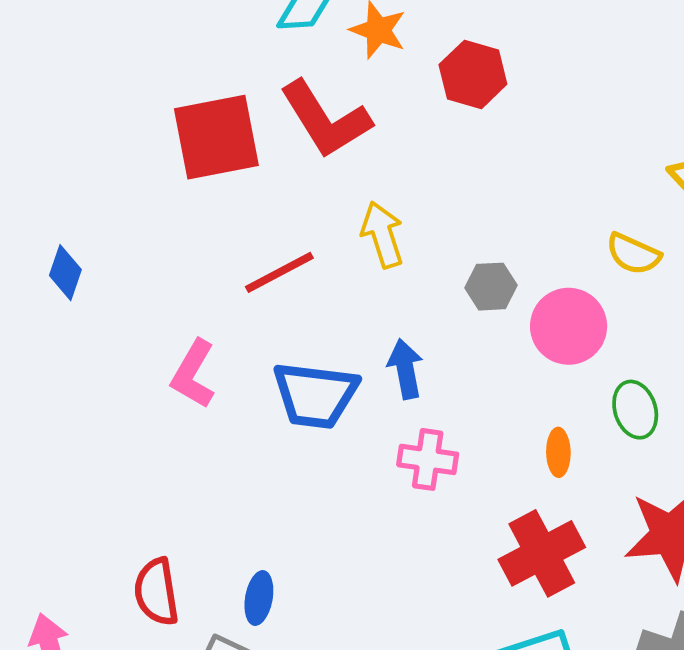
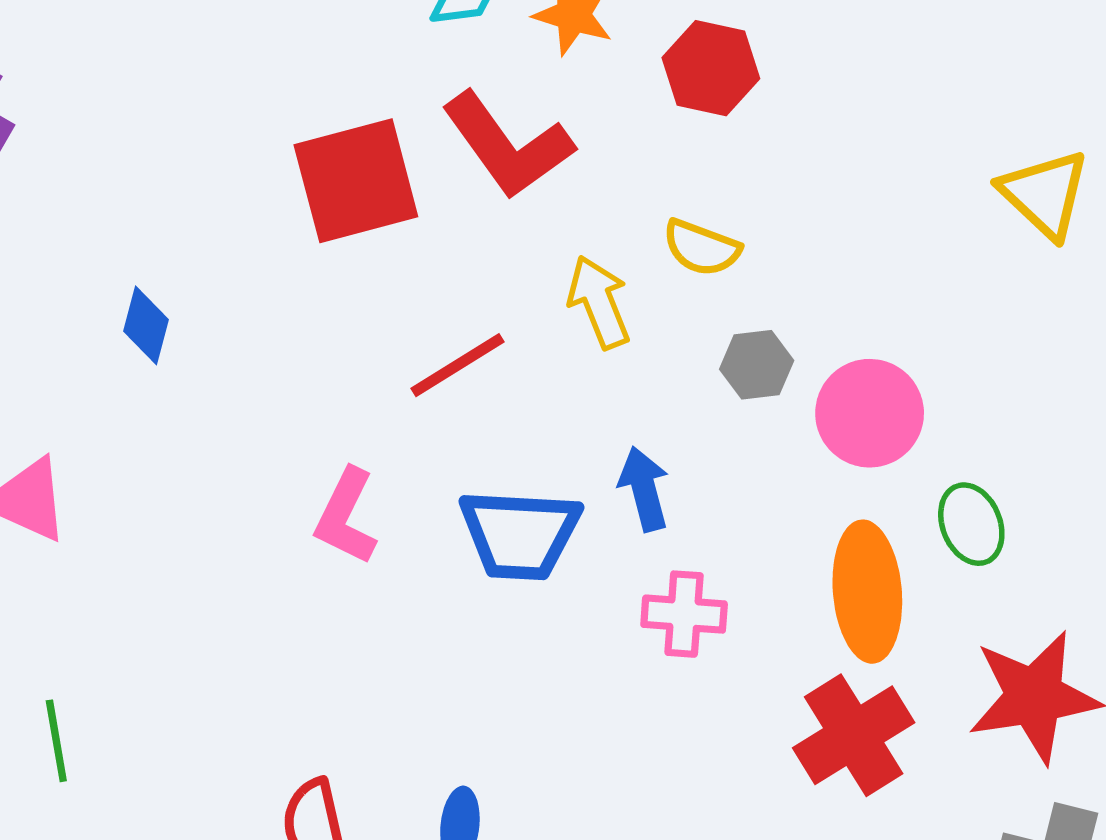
yellow semicircle: (633, 254) -> (702, 248), moved
blue diamond: (65, 273) -> (146, 325), moved
orange ellipse: (558, 452) -> (867, 592), size x2.0

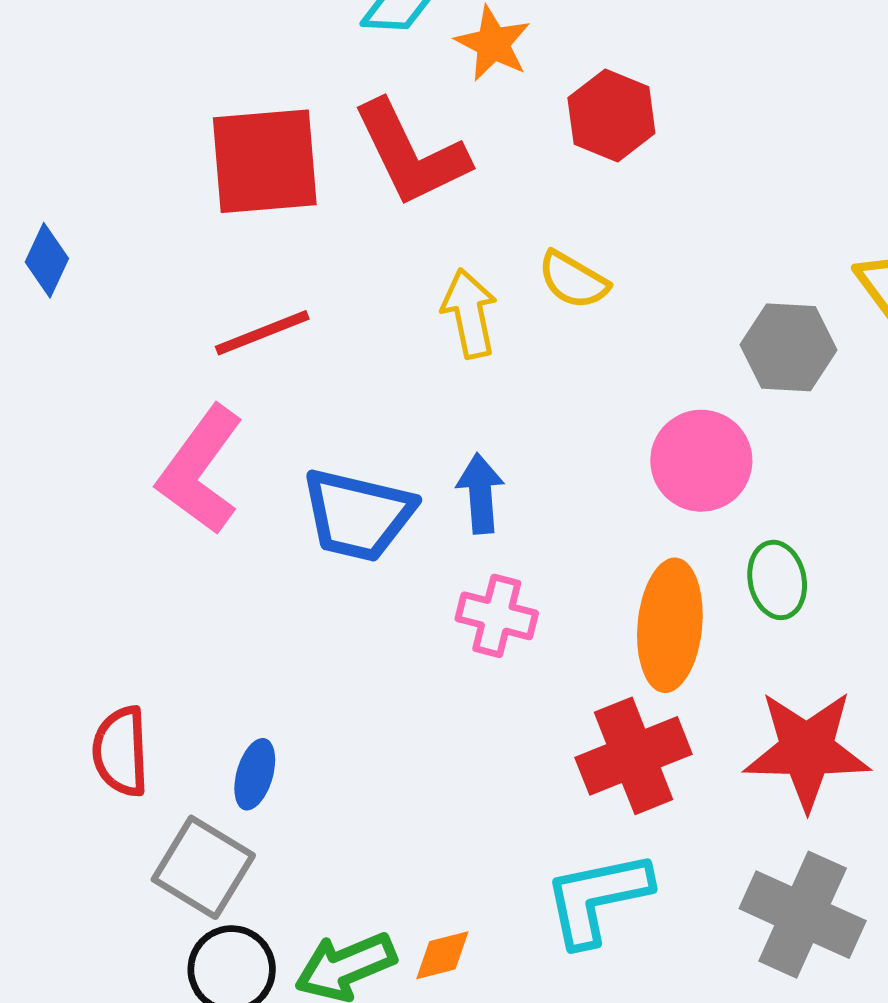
red line: (458, 365) -> (262, 333), moved
gray hexagon: (757, 365) -> (789, 347), moved, size x1.4
pink L-shape: (346, 516) -> (200, 470), size x1.4

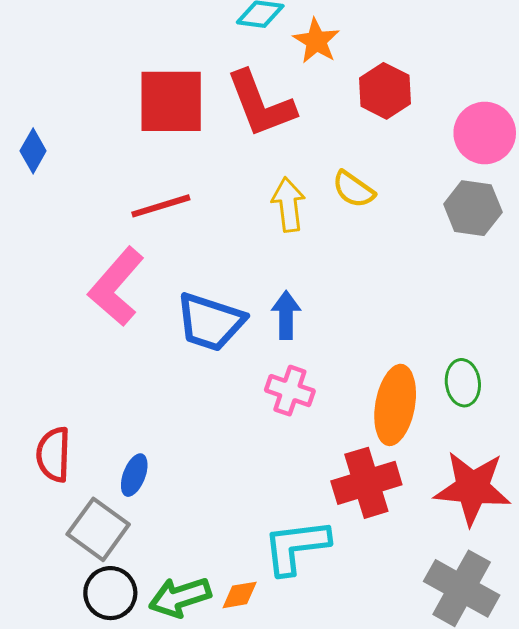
gray hexagon: (789, 347) -> (473, 208), moved
pink circle: (701, 461) -> (485, 133), moved
cyan L-shape: (597, 898) -> (296, 547), moved

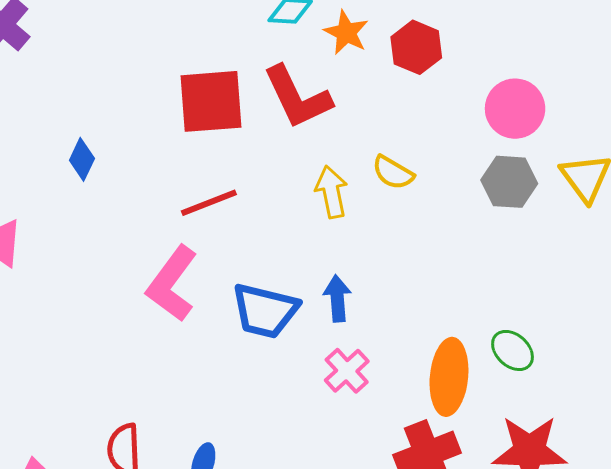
red hexagon: (385, 91) -> (416, 47), moved
green ellipse: (463, 383) -> (512, 350), turned -36
pink cross: (290, 391) -> (347, 371), turned 33

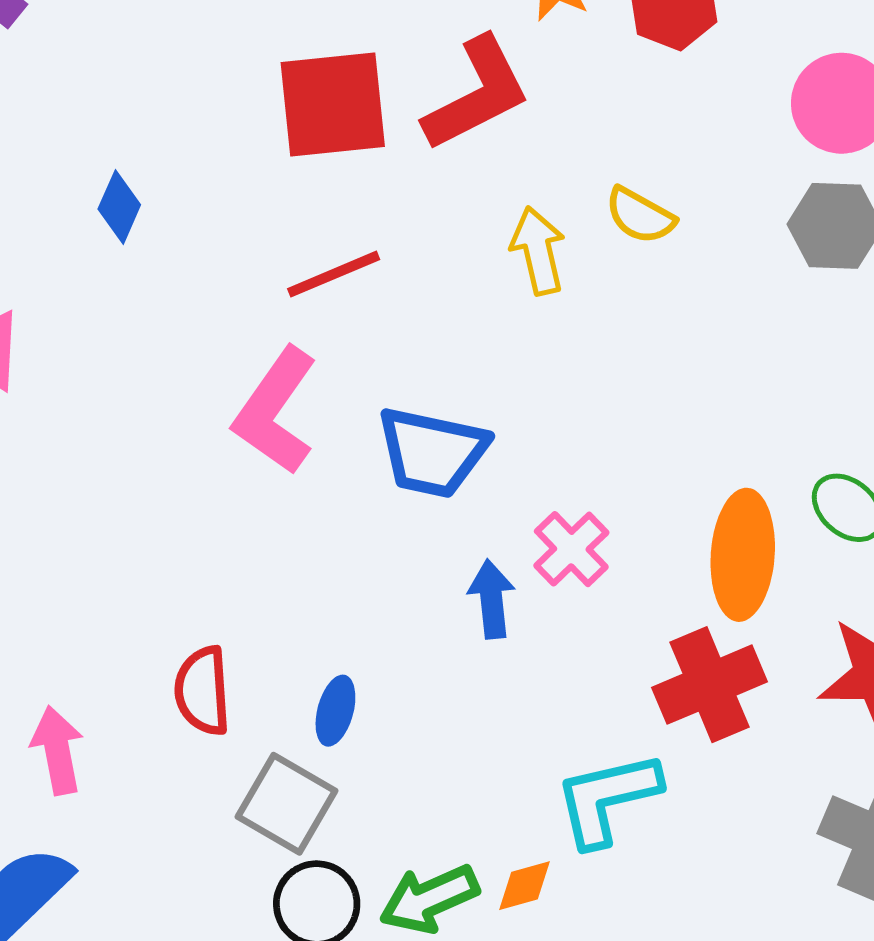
red L-shape: (297, 97) -> (477, 94), turned -90
blue arrow: (337, 298) -> (492, 599), moved

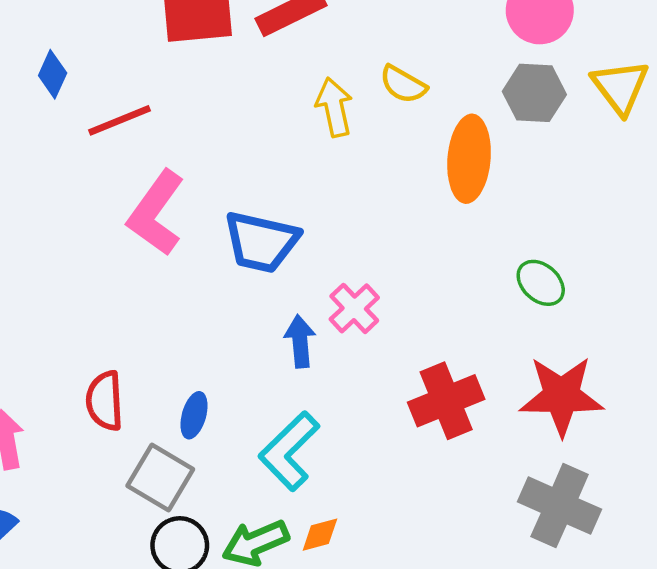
red line: (334, 274) -> (119, 120), moved
orange ellipse: (743, 555) -> (469, 159), moved
cyan L-shape: (607, 799) -> (289, 451), moved, turned -32

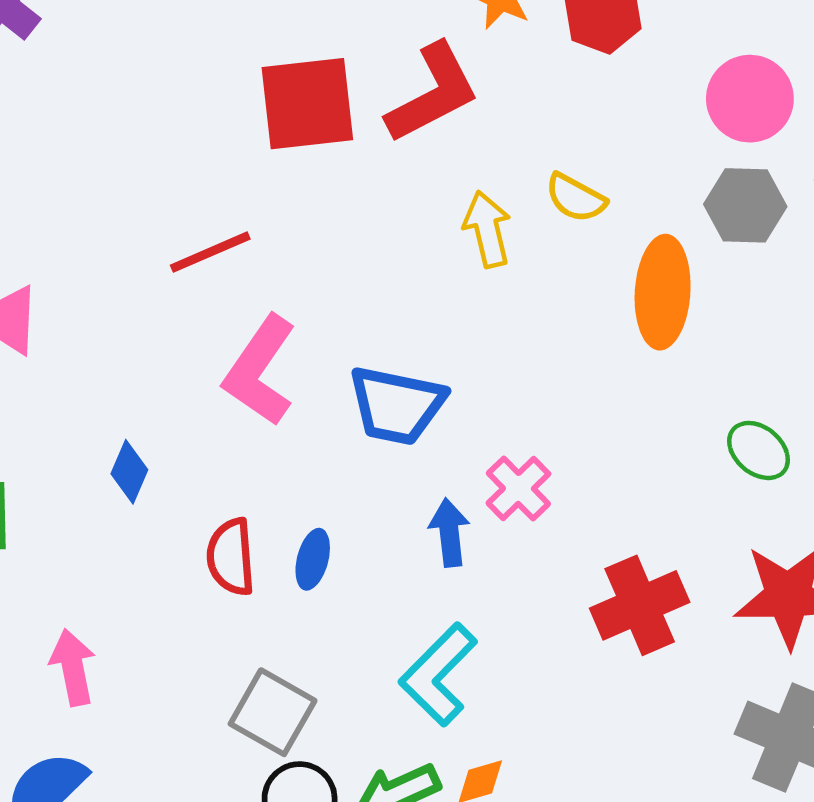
blue diamond: (53, 74) -> (129, 472), moved
red semicircle: (105, 401) -> (231, 557), moved
blue ellipse: (194, 415) -> (313, 559), moved

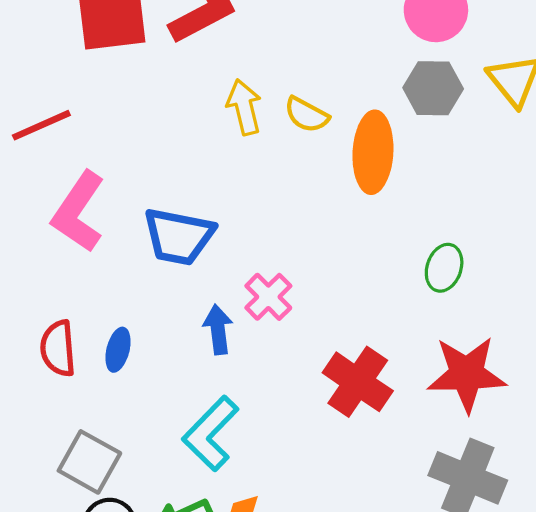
yellow semicircle: (576, 198) -> (307, 115), moved
green ellipse: (759, 450) -> (444, 268), turned 69
red cross: (640, 605) -> (358, 382), turned -32

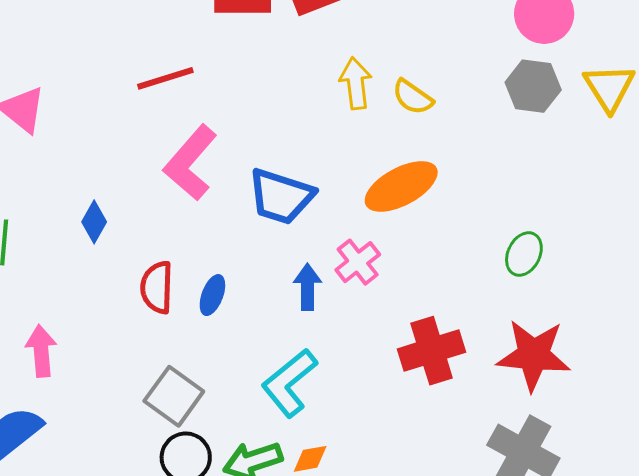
orange ellipse: (373, 152) -> (401, 186), moved, turned 52
red cross: (358, 382) -> (432, 351), turned 32

